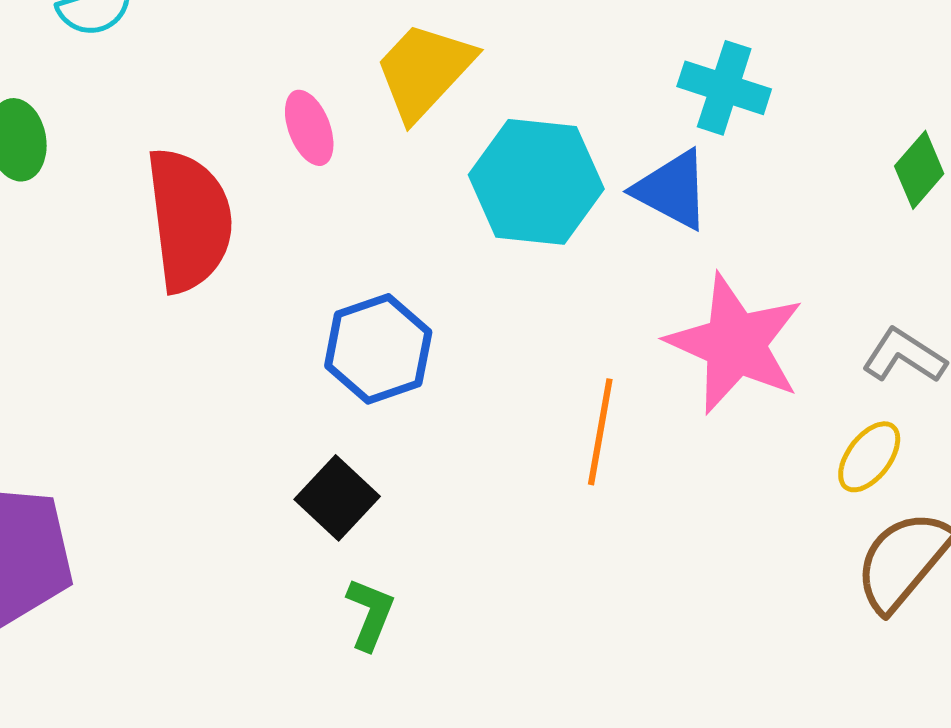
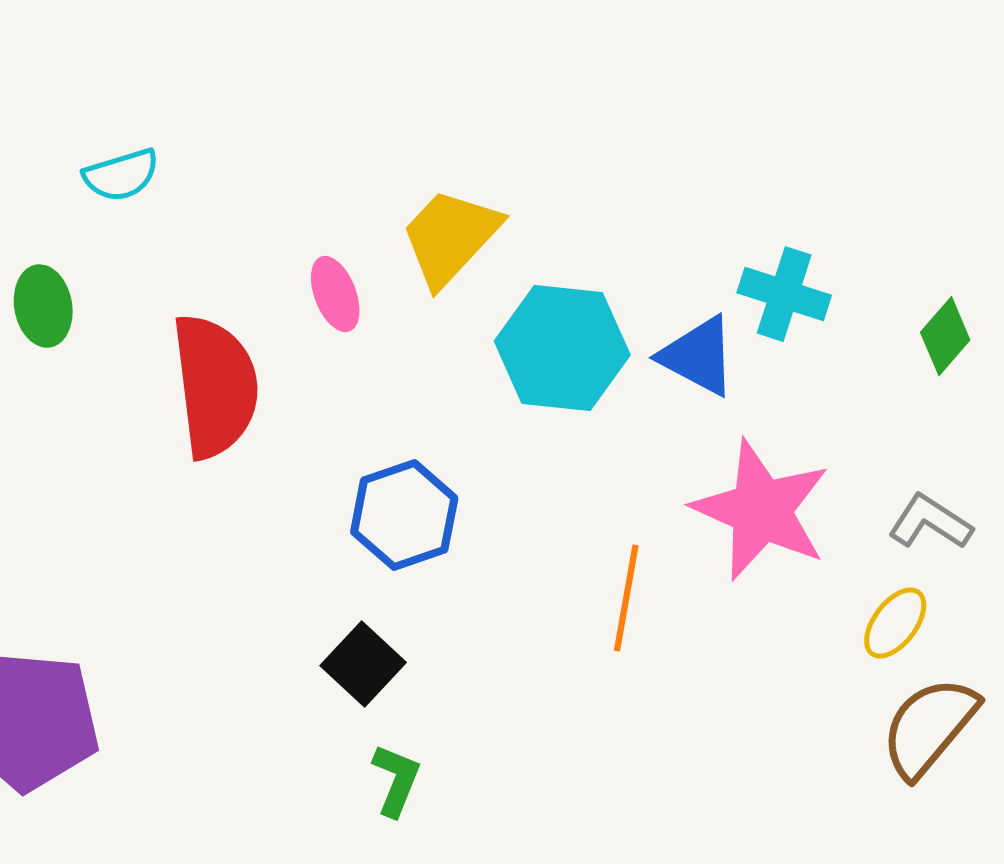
cyan cross: (724, 88) -> (784, 294), moved

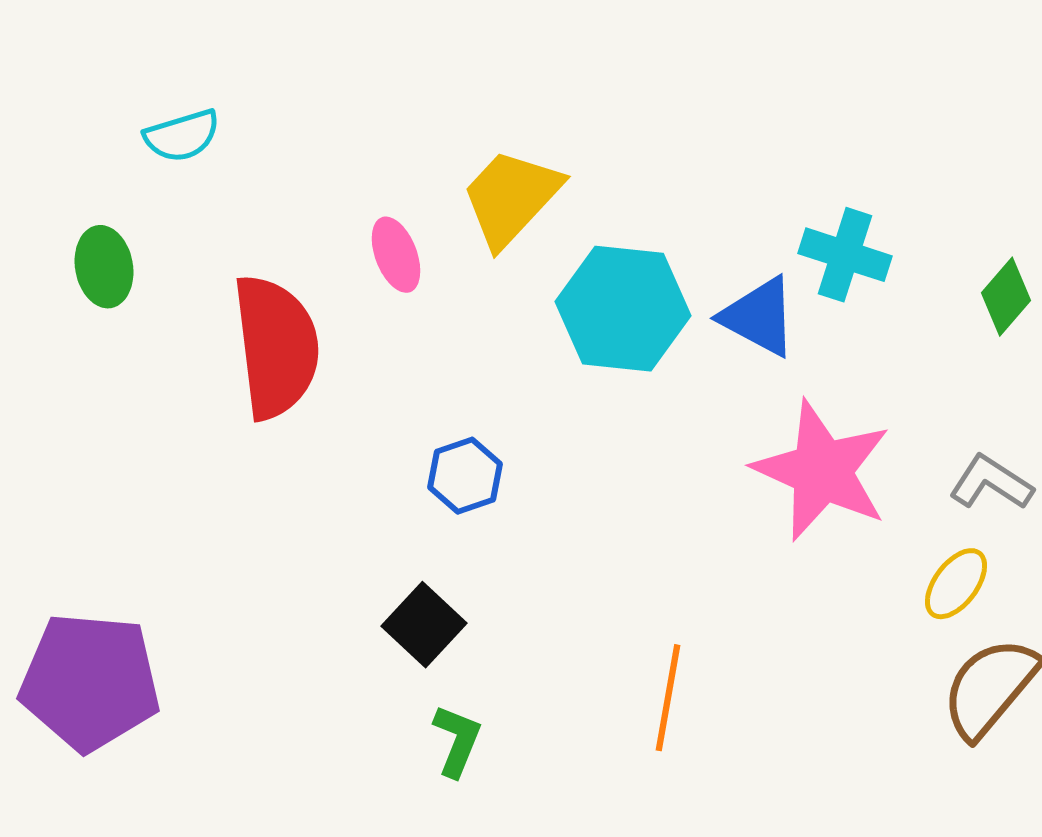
blue hexagon: (404, 515) -> (465, 476), size x0.7
orange line: (626, 598) -> (668, 698), moved

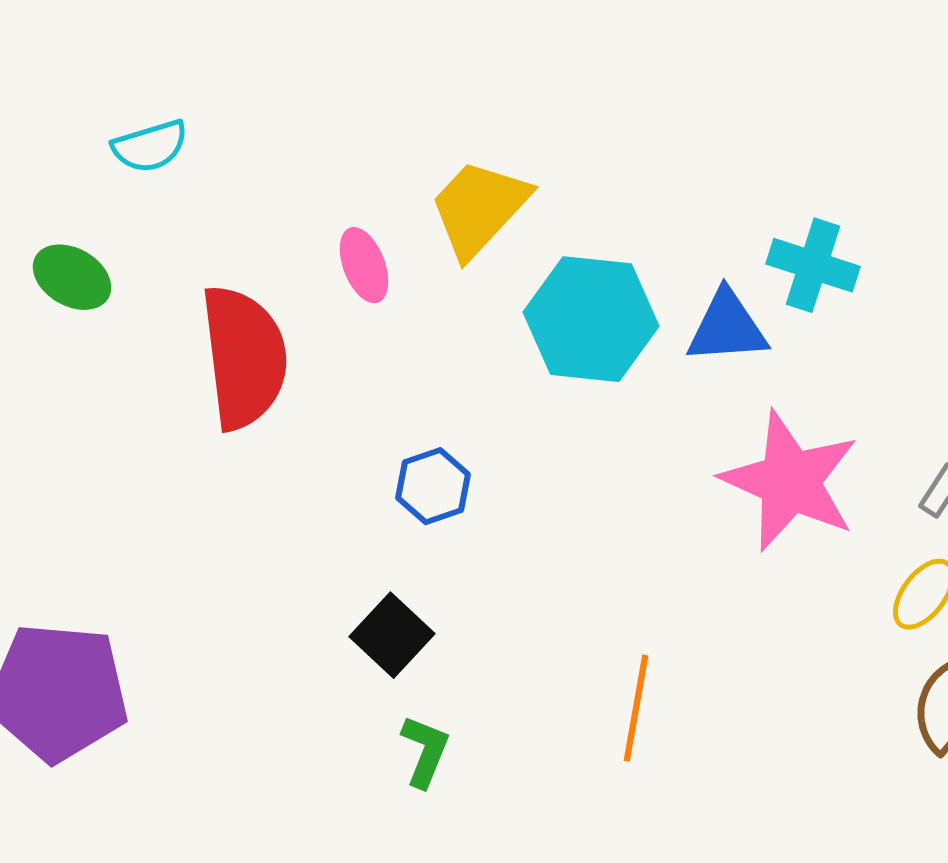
green ellipse: (104, 267) -> (72, 277), turned -50
blue triangle: (759, 317) -> (727, 327), turned -32

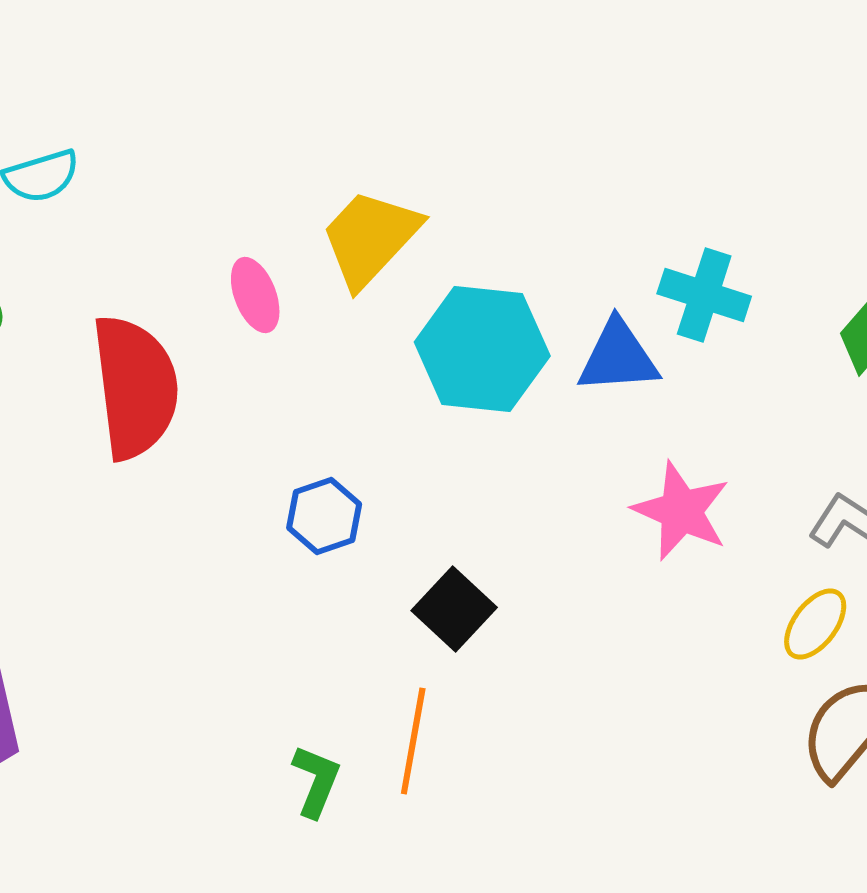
pink star: (790, 481) -> (681, 511), size x0.7
black square: (392, 635) -> (454, 609), moved
orange line: (636, 708) -> (413, 741), moved

